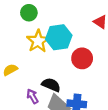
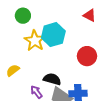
red circle: (82, 58) -> (87, 56), moved

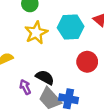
cyan hexagon: (53, 35) -> (71, 27), moved

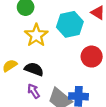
black semicircle: (45, 77) -> (34, 69), moved

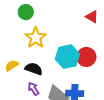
cyan hexagon: (70, 24) -> (67, 57), moved

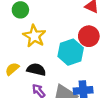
red circle: (86, 57) -> (89, 36), moved

